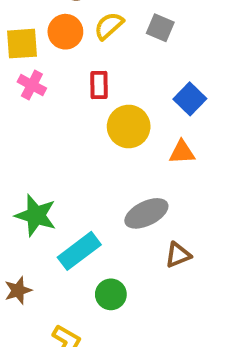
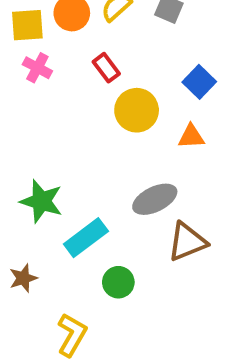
red rectangle: (99, 85) -> (106, 68), turned -36
brown triangle: (178, 255) -> (187, 242), size x1.5

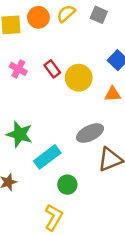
pink cross: (37, 68) -> (18, 69), moved
red rectangle: (106, 68) -> (52, 69), moved
yellow L-shape: (72, 335) -> (54, 217), moved

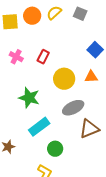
red rectangle: (52, 69) -> (43, 57), turned 64
yellow circle: (79, 78) -> (64, 79), moved
green star: (20, 134) -> (29, 98), moved

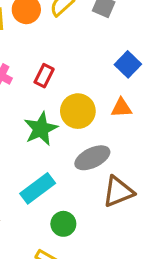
green star: (29, 98) -> (41, 129), moved, turned 30

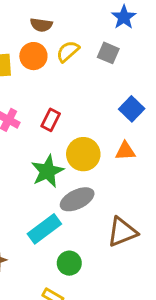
gray ellipse: (92, 158) -> (77, 199), moved

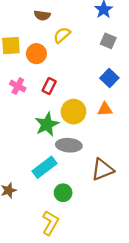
gray square: (108, 53) -> (108, 41), moved
orange circle: (33, 56) -> (36, 54), moved
gray ellipse: (77, 199) -> (69, 145), turned 30

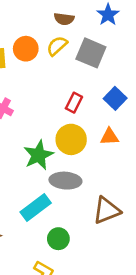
brown semicircle: (42, 15) -> (64, 19), moved
gray square: (108, 41) -> (91, 53), moved, size x1.5
orange circle: (36, 54) -> (26, 49), moved
red rectangle: (49, 86) -> (74, 103), moved

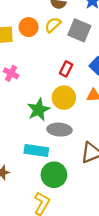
cyan rectangle: (36, 208) -> (36, 151), turned 45
green circle: (58, 239) -> (54, 175), size x1.5

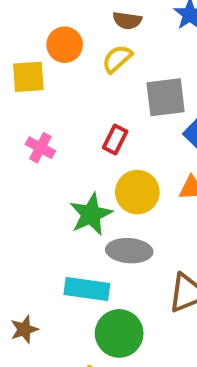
orange circle: (29, 27) -> (65, 45), moved
gray square: (79, 30) -> (166, 97), moved, turned -30
red rectangle: (66, 69) -> (115, 140), moved

